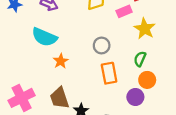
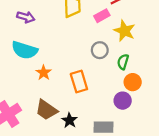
gray circle: (102, 45) -> (100, 50), moved
orange rectangle: (109, 73) -> (79, 81), moved
brown trapezoid: (60, 98) -> (46, 110), turned -30

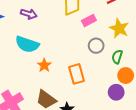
pink rectangle: (102, 16) -> (89, 20), moved

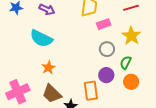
orange star: (44, 65) -> (48, 68), moved
orange rectangle: (77, 74) -> (91, 91), moved
purple circle: (116, 92) -> (106, 75), moved

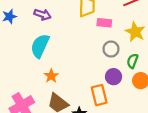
pink rectangle: (104, 24) -> (104, 23), turned 32
cyan semicircle: (41, 38) -> (40, 46), turned 95

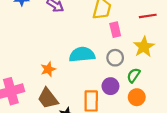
pink rectangle: (104, 23) -> (115, 30), turned 56
cyan semicircle: (40, 46) -> (82, 55), moved, turned 45

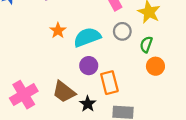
orange star: (48, 69) -> (58, 31), moved
purple circle: (110, 86) -> (89, 66), moved

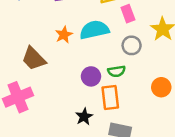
cyan semicircle: (87, 37) -> (94, 30), moved
green semicircle: (146, 44) -> (116, 71), moved, turned -126
brown trapezoid: (64, 92) -> (34, 59), moved

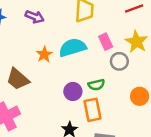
pink rectangle: (128, 14) -> (106, 42), moved
gray circle: (132, 45) -> (119, 61), moved

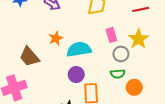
cyan semicircle: (73, 48) -> (79, 49), moved
green semicircle: (96, 85) -> (118, 74), moved

